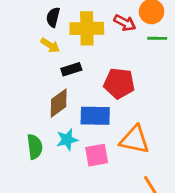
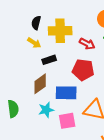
red arrow: (125, 23) -> (87, 44), moved
green semicircle: (35, 147) -> (13, 109), moved

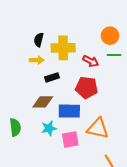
yellow arrow: (34, 43) -> (37, 60), turned -32
brown diamond: (40, 84) -> (43, 102), turned 35

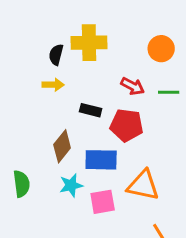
yellow cross: (63, 48) -> (89, 43), moved
green line: (114, 55) -> (169, 92), moved
black rectangle: (52, 77) -> (91, 110), moved, turned 32
brown diamond: (43, 102) -> (62, 146), turned -50

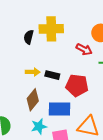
yellow arrow: (53, 85) -> (33, 72), moved
red arrow: (133, 86) -> (84, 49), moved

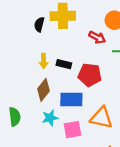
yellow arrow: (33, 72) -> (44, 61), turned 88

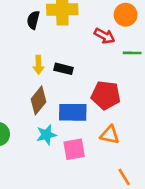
red pentagon: (90, 75) -> (106, 95), moved
orange triangle: (101, 118) -> (110, 135), size x0.7

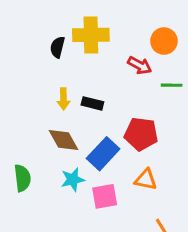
brown diamond: (38, 100) -> (64, 140), turned -68
blue rectangle: (73, 112) -> (103, 154), turned -48

